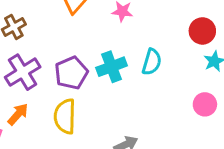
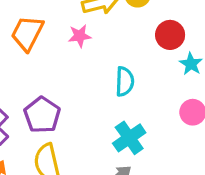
cyan cross: (112, 67) -> (129, 138), moved

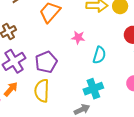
pink star: (80, 36) -> (78, 38), moved

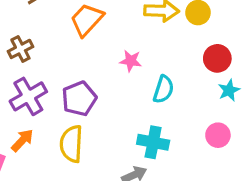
cyan cross: (93, 89) -> (153, 142), turned 30

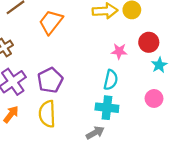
pink star: (131, 61) -> (119, 51), moved
cyan semicircle: (164, 89) -> (111, 80), moved

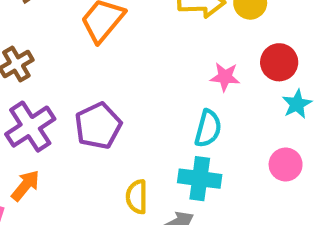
yellow semicircle: (47, 114) -> (137, 197), moved, size x0.7

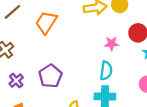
purple cross: (30, 127) -> (16, 81), size x0.6

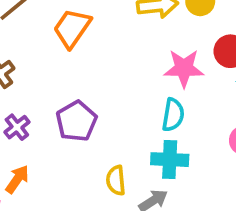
pink star: (111, 44) -> (184, 68), size x1.5

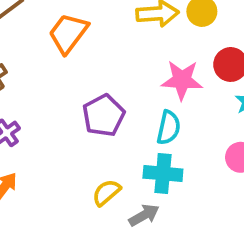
purple pentagon: (76, 121) -> (104, 115), moved
yellow semicircle: (116, 180) -> (106, 193), turned 52

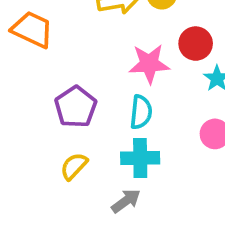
orange trapezoid: (68, 33) -> (32, 30), turned 84
yellow semicircle: (106, 193) -> (74, 166), moved

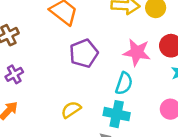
purple pentagon: (76, 107) -> (84, 53), moved

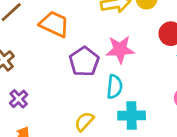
pink star: (137, 52) -> (120, 49), moved
cyan semicircle: (124, 83) -> (115, 87), moved

